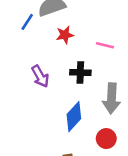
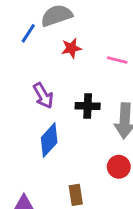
black cross: (80, 72) -> (88, 106), moved
blue diamond: (74, 117) -> (49, 140), moved

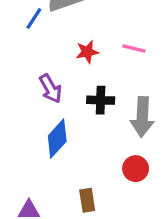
red star: (71, 48) -> (87, 52), moved

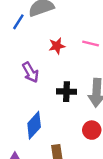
black cross: (101, 100) -> (66, 92), moved
blue diamond: (57, 139) -> (34, 125), moved

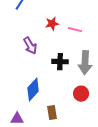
pink line: (91, 43) -> (75, 30), moved

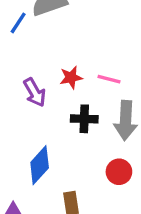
red star: (52, 24) -> (71, 77), moved
pink line: (75, 30) -> (109, 79), moved

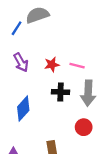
purple arrow: (35, 92) -> (21, 62), moved
blue diamond: (40, 165) -> (23, 109), moved

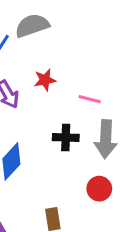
red star: (52, 65) -> (45, 80), moved

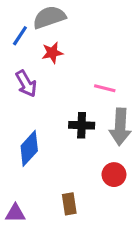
red star: (45, 80) -> (52, 53), moved

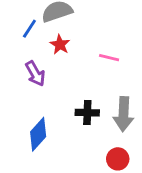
red star: (52, 53) -> (60, 45), turned -30
pink line: (105, 88) -> (109, 58), moved

